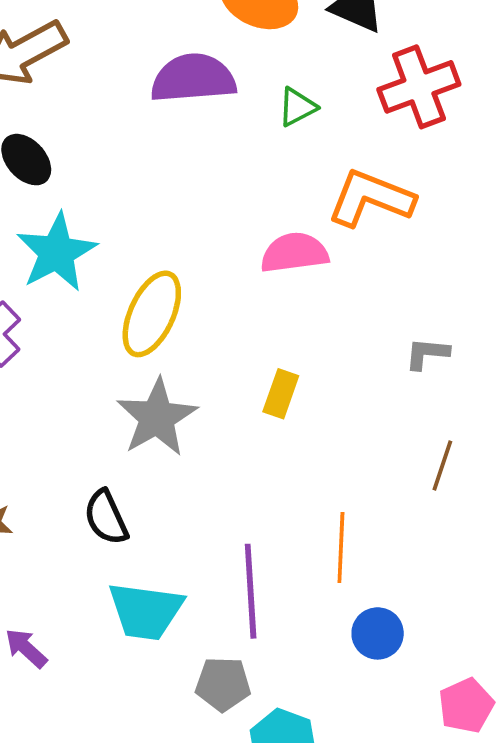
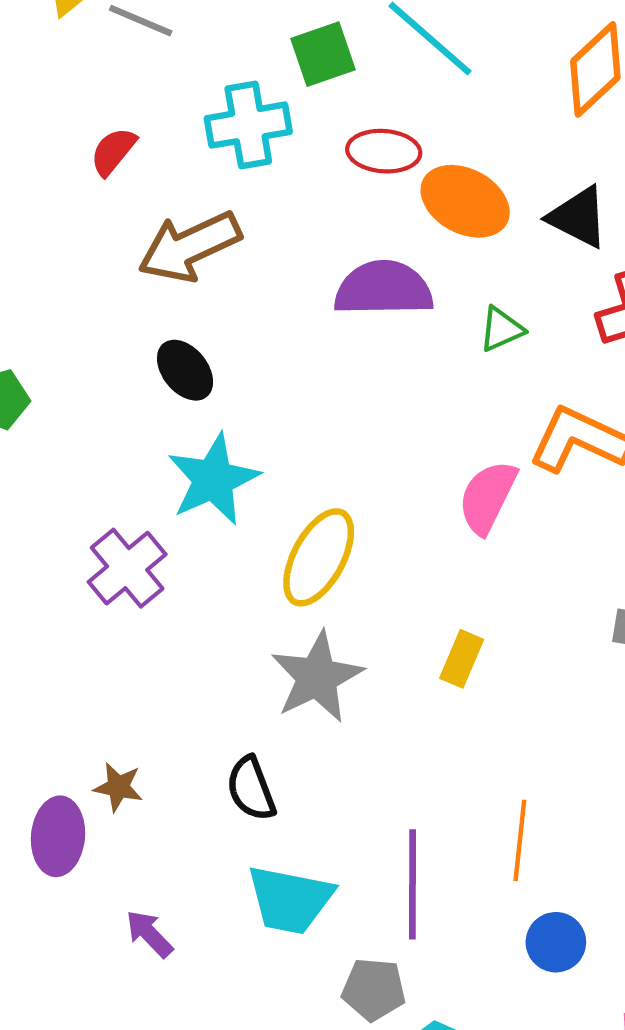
pink semicircle: (294, 253) -> (488, 497), turned -60

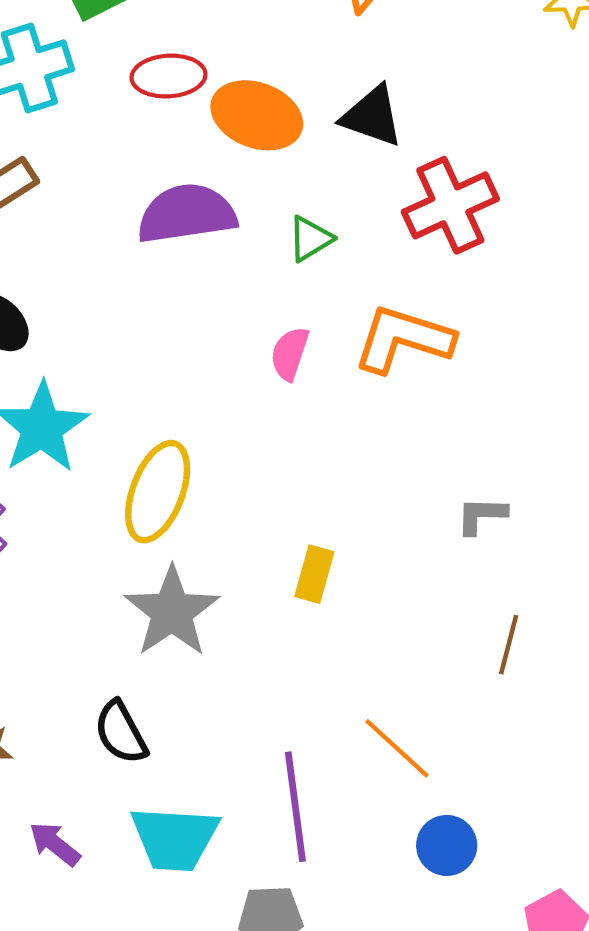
pink semicircle: (488, 497) -> (290, 354), moved, size x0.7
orange line: (520, 840) -> (397, 748), turned -46
purple arrow: (149, 934) -> (55, 844), moved

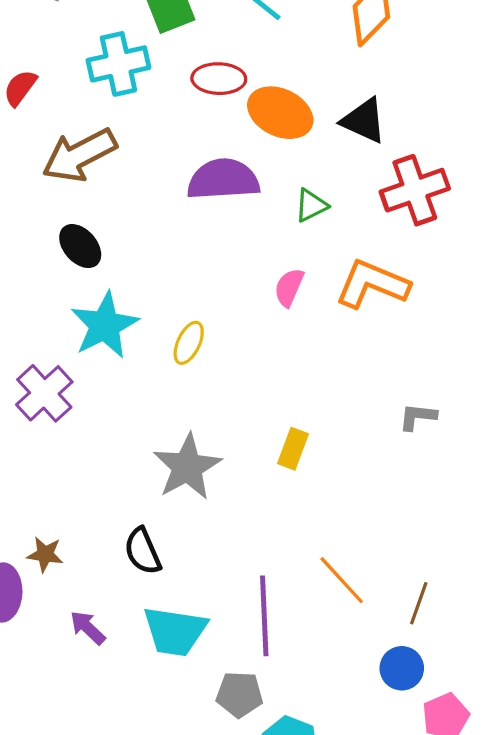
yellow ellipse: (158, 492) -> (189, 343), moved, size x0.6
brown line: (509, 645) -> (419, 603), moved
blue circle: (447, 845) -> (402, 668), moved

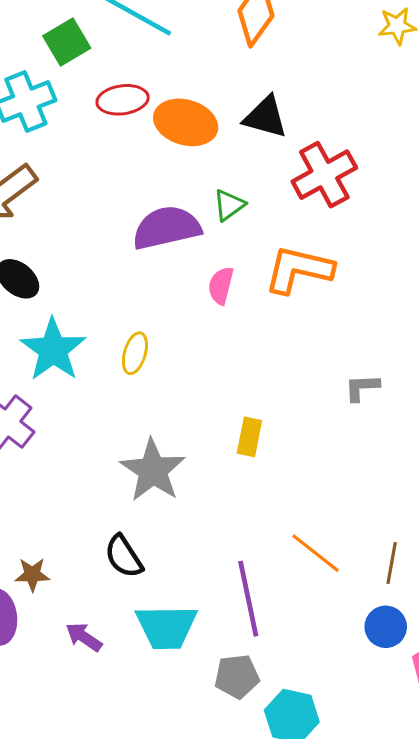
purple semicircle: (223, 179) -> (167, 228), moved

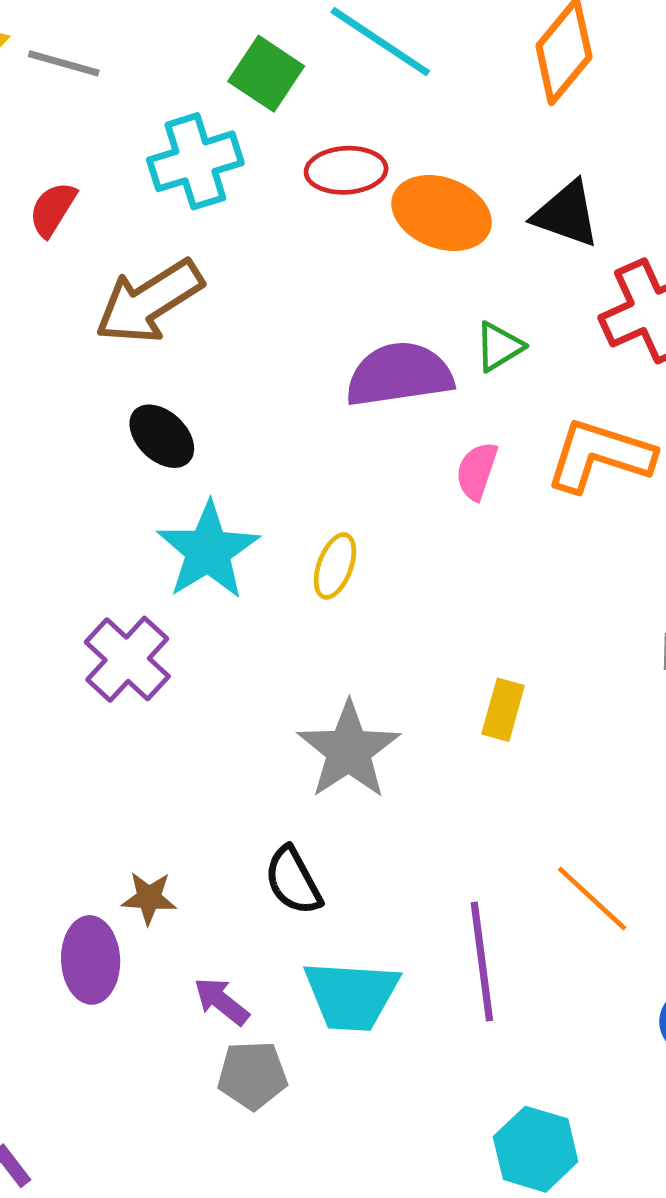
green square: (67, 42) -> (266, 74), turned -30
gray pentagon: (237, 676) -> (252, 1075), moved

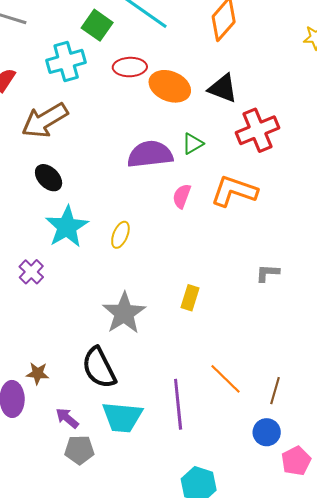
purple cross: (127, 659) -> (31, 272), size x0.7
black semicircle: (293, 881) -> (99, 368), size x1.4

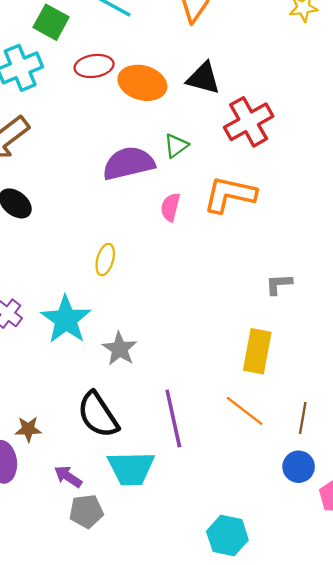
cyan star: (67, 227) -> (66, 320), moved
yellow rectangle: (190, 298) -> (257, 351), moved, size x1.5
gray star: (124, 313) -> (120, 349), size x0.7
purple line: (178, 404) -> (173, 418), moved

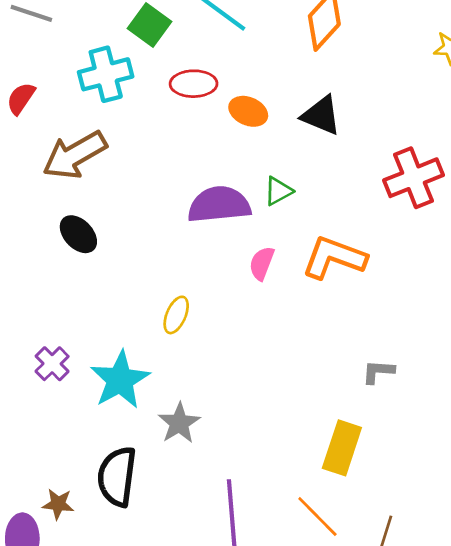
orange ellipse: (142, 83) -> (248, 111), size x0.7
red cross: (249, 122) -> (414, 178), moved
black semicircle: (98, 415) -> (117, 477), moved, turned 33

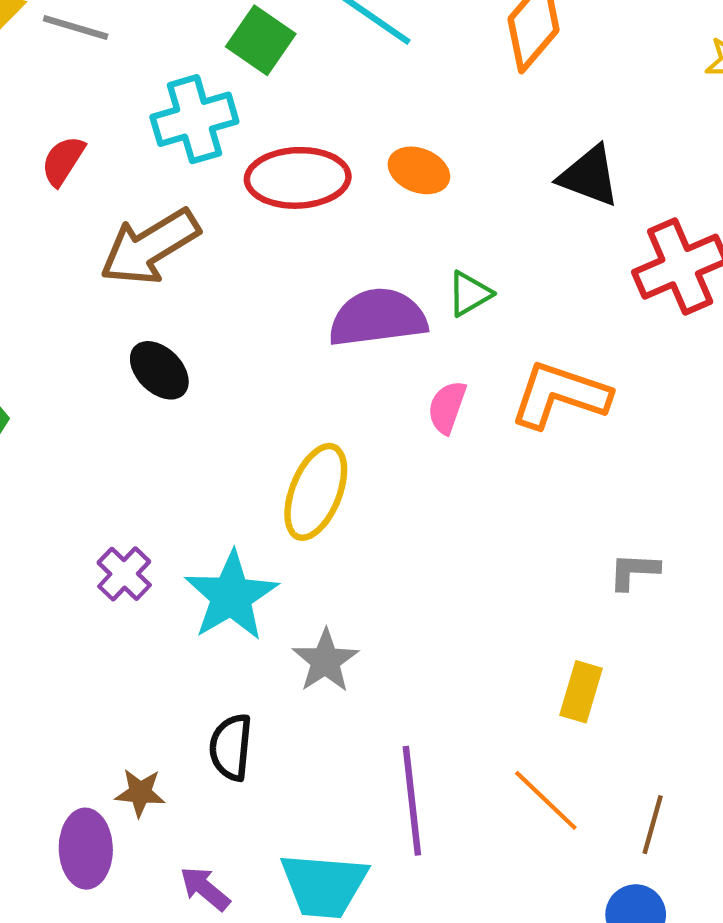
red ellipse: (194, 84) -> (298, 178), moved, size x1.4
black triangle: (321, 115) -> (589, 176), moved
yellow ellipse: (176, 315) -> (316, 492), size x1.6
yellow rectangle: (342, 448) -> (581, 692), size x0.7
black semicircle: (117, 477) -> (231, 747), size x0.7

